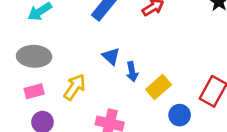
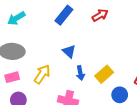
blue arrow: (132, 72) -> (80, 73), moved

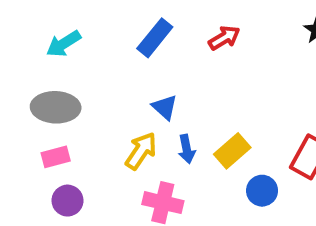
yellow arrow: (42, 74) -> (141, 151), moved

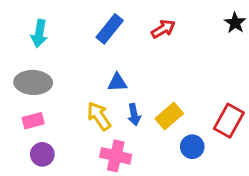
cyan arrow: (64, 44) -> (39, 33), turned -48
blue triangle: (165, 107) -> (117, 82), turned -45
yellow arrow: (141, 151) -> (99, 116), turned -68

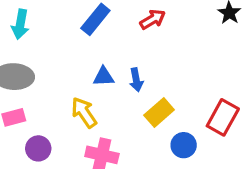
blue arrow: (134, 115) -> (136, 80), moved
purple circle: (42, 154) -> (38, 148), moved

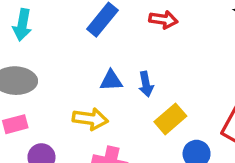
red arrow: (153, 19) -> (163, 20), turned 40
yellow arrow: (84, 113) -> (90, 119), turned 132

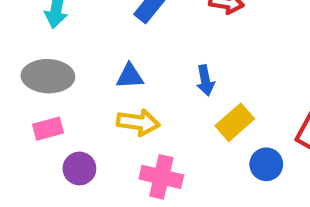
blue triangle: (111, 81) -> (130, 76), moved

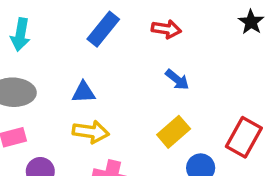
blue arrow: (205, 80) -> (177, 80), moved, turned -40

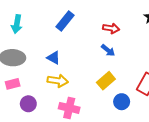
red arrow: (166, 29) -> (111, 28), moved
blue triangle: (84, 92) -> (53, 58), turned 32

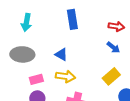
blue rectangle: (65, 21) -> (72, 19), turned -48
pink rectangle: (13, 84) -> (36, 79), moved

